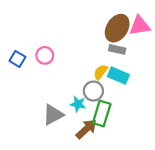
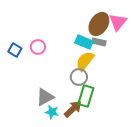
pink triangle: (140, 26) -> (118, 22), turned -42
yellow semicircle: (101, 72) -> (85, 61), size x1.5
cyan rectangle: (118, 76) -> (84, 42), moved
cyan star: (78, 104) -> (52, 112), moved

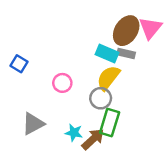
pink circle: (38, 47) -> (62, 83), moved
gray triangle: (45, 97) -> (33, 124), moved
cyan star: (52, 112) -> (74, 133), moved

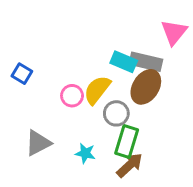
brown ellipse: (126, 31) -> (146, 87), moved
gray rectangle: (126, 54) -> (146, 62), size x1.5
yellow semicircle: (108, 78) -> (97, 90), moved
brown arrow: (93, 139) -> (130, 165), moved

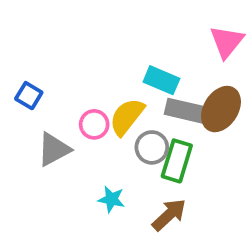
gray rectangle: (146, 62) -> (186, 111), moved
brown ellipse: (146, 87) -> (221, 109), moved
green rectangle: (127, 141) -> (177, 161), moved
gray triangle: (38, 143) -> (54, 149), moved

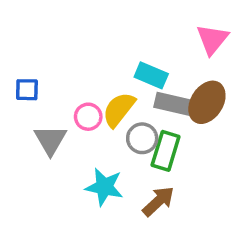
blue square: (29, 96) -> (27, 90), turned -30
gray triangle: (54, 149) -> (50, 140), turned -32
cyan star: (111, 199) -> (104, 187), size x1.5

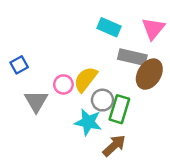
cyan rectangle: (151, 75) -> (109, 27), moved
blue square: (27, 90) -> (19, 65), turned -30
gray rectangle: (175, 104) -> (132, 57), moved
cyan star: (104, 187) -> (88, 122), moved

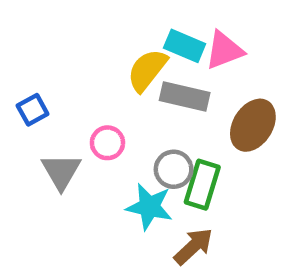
pink triangle: (153, 29) -> (224, 50), moved, turned 30
gray rectangle: (132, 57) -> (185, 97), moved
yellow semicircle: (86, 79) -> (147, 70), moved

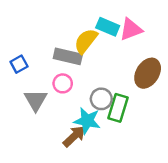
gray rectangle: (185, 97) -> (68, 56), moved
brown arrow: (193, 246) -> (74, 136), moved

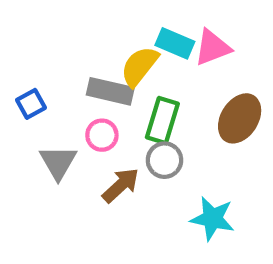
green rectangle: (118, 108) -> (162, 121), moved
cyan star: (87, 121) -> (212, 219), moved
brown arrow: (74, 136) -> (121, 185), moved

